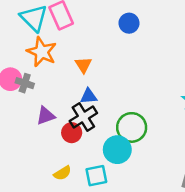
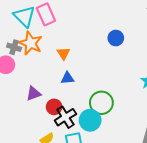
blue circle: (129, 23) -> (116, 38), moved
gray cross: (25, 83) -> (14, 47), moved
black cross: (83, 117) -> (65, 117), moved

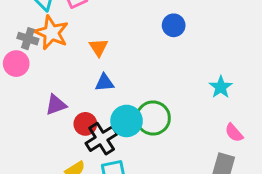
cyan circle: (90, 120) -> (127, 121), moved

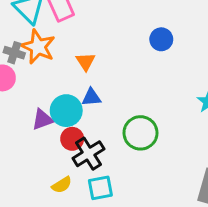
cyan circle: (127, 121) -> (66, 111), moved

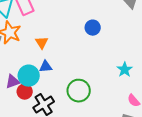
red circle: (72, 139) -> (25, 92), moved

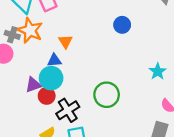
blue triangle: (46, 67) -> (54, 60), moved

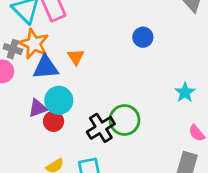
blue triangle: (54, 60) -> (46, 67), moved, size x1.5
black cross: (68, 110) -> (101, 128), moved

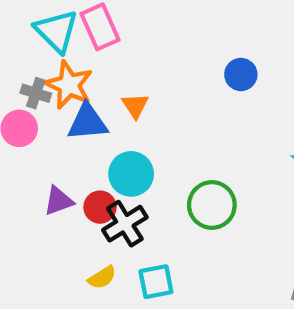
cyan circle: (59, 100) -> (131, 174), moved
purple triangle: (38, 108) -> (59, 201), moved
black cross: (101, 128) -> (125, 224), moved

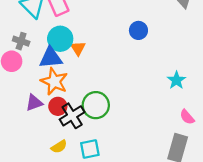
orange star: (69, 85) -> (54, 81), moved
cyan circle: (131, 174) -> (60, 39), moved
green circle: (212, 205) -> (96, 105), moved

